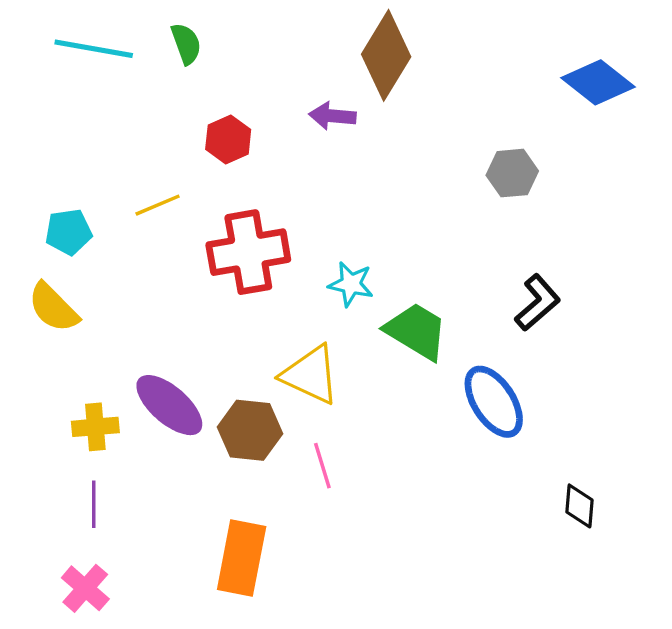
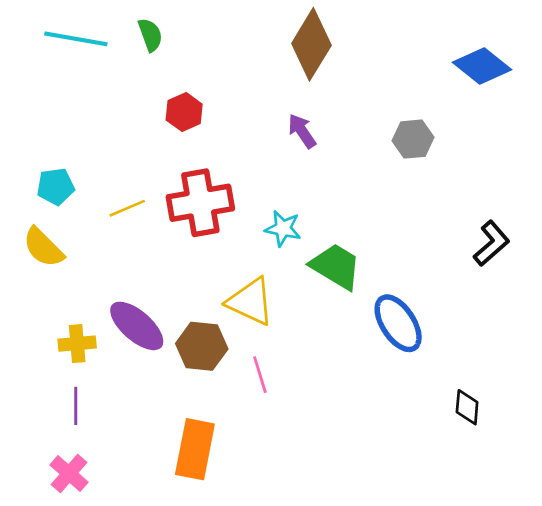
purple arrow: (332, 116) -> (302, 131), moved, turned 51
yellow line: (158, 205) -> (127, 208), moved
black L-shape: (537, 303) -> (491, 243), moved

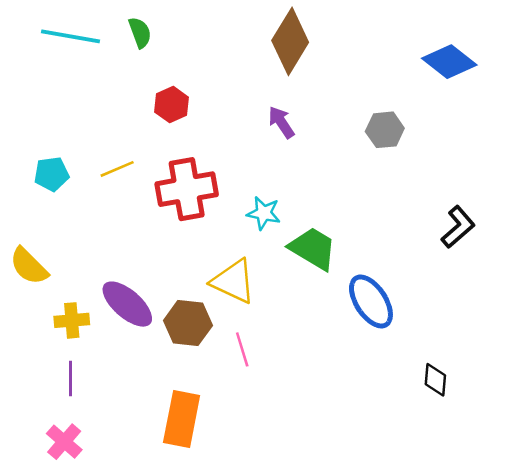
yellow line: (127, 208) -> (117, 169), moved
yellow semicircle: (43, 247) -> (29, 266), moved

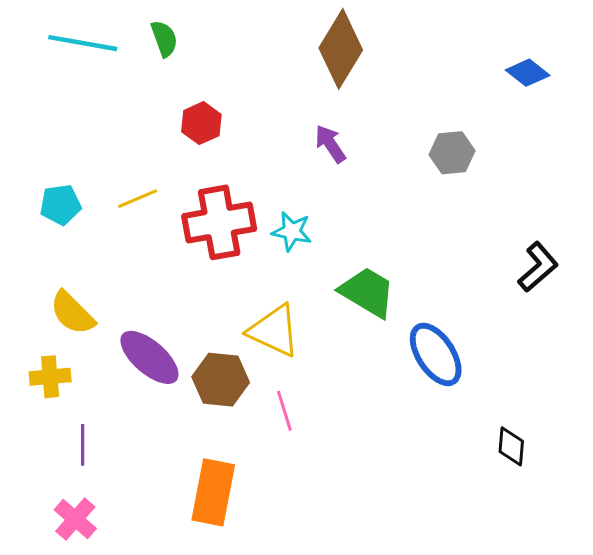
blue diamond: (449, 62) -> (528, 73), size x0.7
cyan star: (264, 213) -> (292, 231), moved
yellow semicircle: (29, 266) -> (72, 313), moved
yellow cross: (72, 320) -> (50, 377), moved

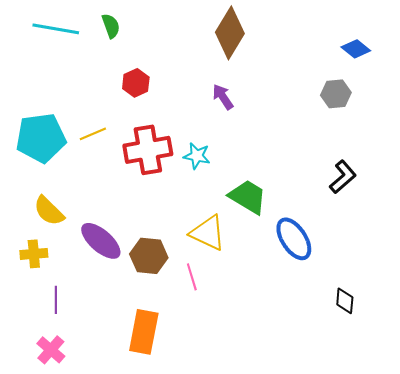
gray hexagon: (452, 153) -> (336, 94), moved
cyan pentagon: (60, 205) -> (41, 138), size x1.8
black L-shape: (538, 267) -> (343, 177), moved
yellow triangle: (274, 331) -> (208, 233), moved

